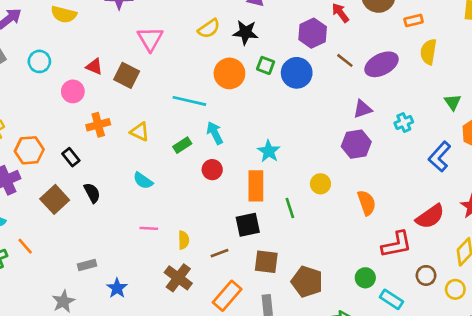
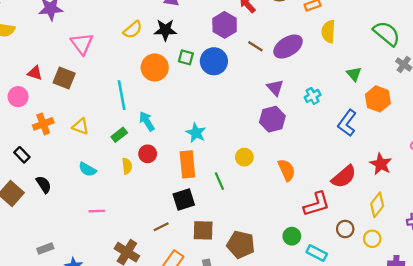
cyan line: (189, 101) -> (122, 95), turned 72
purple triangle: (363, 109) -> (275, 88), turned -48
yellow semicircle: (184, 240) -> (127, 166), moved

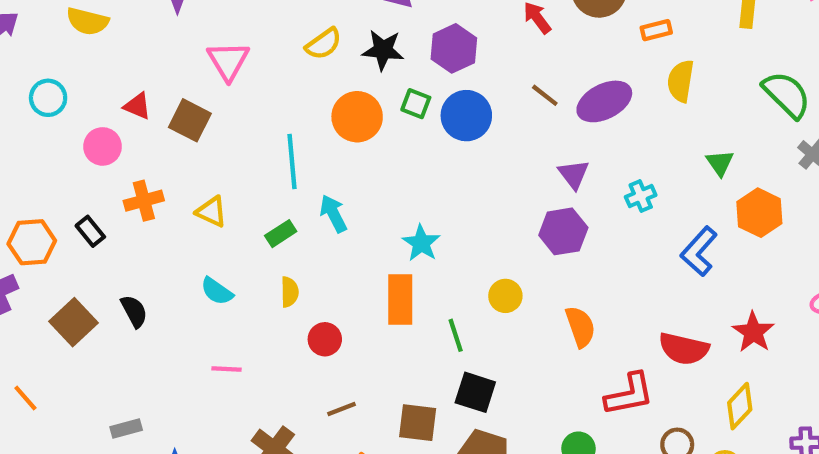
purple hexagon: (225, 25) -> (454, 48), moved
red circle: (148, 154) -> (325, 339), moved
black rectangle: (22, 155) -> (90, 231), moved
red semicircle: (344, 177) -> (684, 349), turned 48
black square: (184, 199) -> (475, 392), moved, turned 30

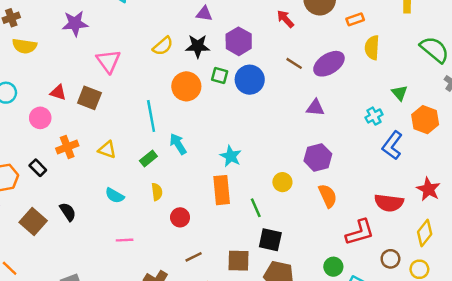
purple triangle: (574, 174) -> (315, 108), turned -42
cyan cross: (641, 196) -> (374, 116), moved
purple hexagon: (563, 231) -> (318, 157), moved

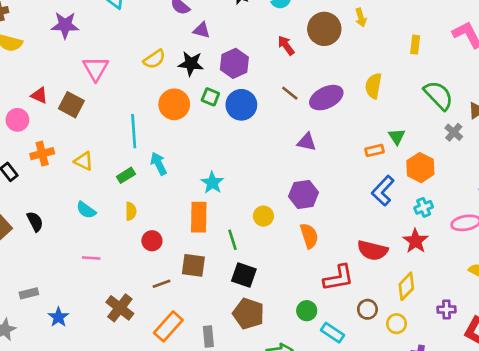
orange rectangle: (355, 19) -> (374, 150), moved
cyan cross: (374, 116) -> (424, 207), moved
brown square: (239, 261) -> (193, 265), moved

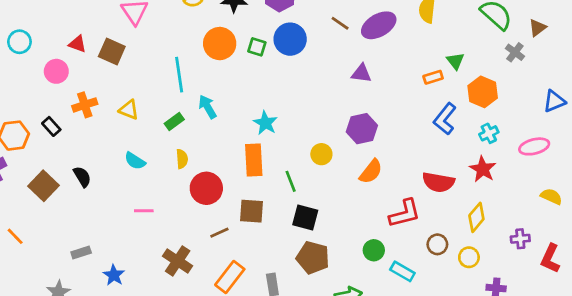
green square: (210, 97) -> (257, 47), moved
orange semicircle: (309, 236) -> (371, 172), turned 60
red circle: (152, 241) -> (206, 188), size x1.5

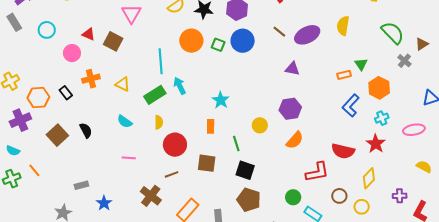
green rectangle: (174, 121) -> (155, 95), size x1.5
orange rectangle: (254, 160) -> (211, 126), size x0.6
brown line: (219, 233) -> (172, 174), moved

